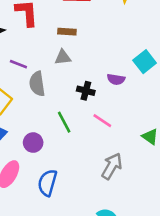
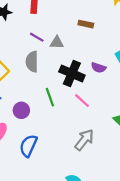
brown rectangle: (67, 32) -> (86, 24), moved
purple line: (18, 64) -> (37, 37), moved
black cross: (86, 91) -> (72, 73), size x1.6

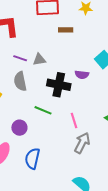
brown rectangle: (86, 24) -> (66, 30), moved
green line: (50, 97) -> (43, 110), turned -36
pink line: (82, 101) -> (74, 121), moved, turned 42

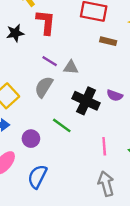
gray semicircle: (20, 81) -> (44, 87), turned 30
pink line: (74, 121) -> (104, 146), moved
gray arrow: (82, 143) -> (106, 184), moved, turned -55

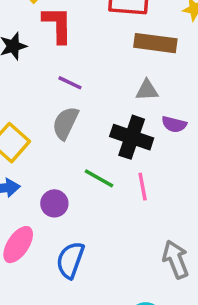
brown rectangle: (108, 41) -> (155, 43), size x1.6
gray triangle: (71, 67) -> (147, 90), moved
pink line: (104, 146) -> (143, 187), moved

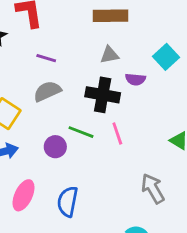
gray semicircle: (65, 123) -> (47, 91), turned 48
purple circle: (54, 203) -> (55, 147), moved

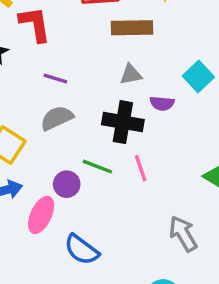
pink ellipse: (23, 195) -> (41, 215), moved
blue semicircle: (68, 202) -> (82, 250), turned -64

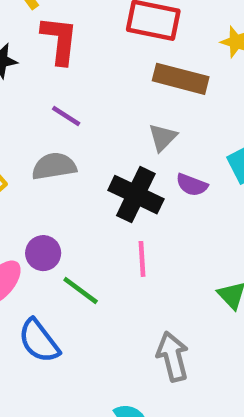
gray triangle: (131, 74) -> (163, 137), turned -50
green line: (97, 167) -> (81, 290), moved

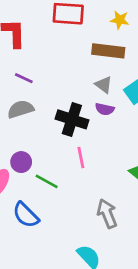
brown rectangle: (181, 79) -> (108, 51), moved
gray triangle: (163, 137) -> (104, 85), moved, turned -30

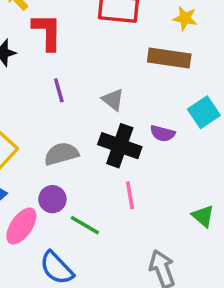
purple line: (24, 78) -> (59, 90), turned 48
gray triangle: (104, 85) -> (113, 100), moved
gray semicircle: (21, 109) -> (61, 154), moved

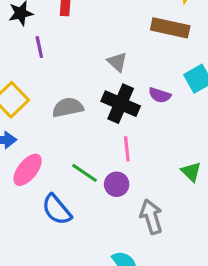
purple line: (59, 90) -> (39, 47), moved
purple circle: (52, 199) -> (117, 184), moved

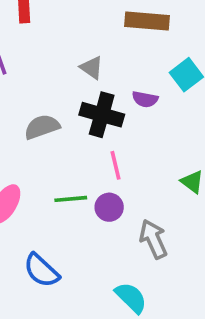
green line: (84, 173) -> (71, 199), turned -32
blue semicircle: (57, 210) -> (41, 270), moved

